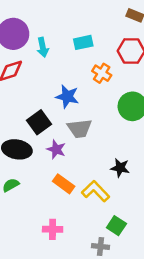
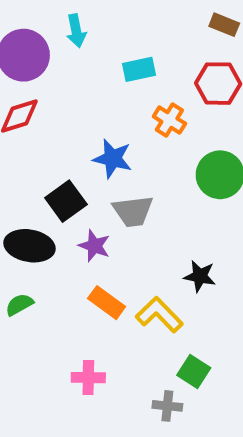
cyan arrow: (43, 47) -> (76, 31), moved

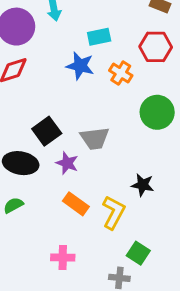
blue star: (113, 159) -> (80, 66), moved
yellow L-shape: (159, 315) -> (114, 212), turned 72

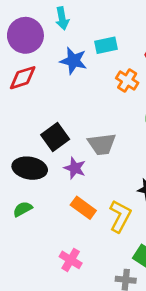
blue star: (80, 66) -> (73, 61), moved
pink cross: (63, 258) -> (71, 260), turned 30

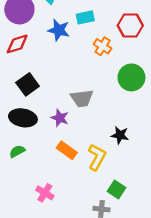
black square: (55, 137) -> (28, 84), moved
pink cross: (71, 260) -> (45, 193), moved

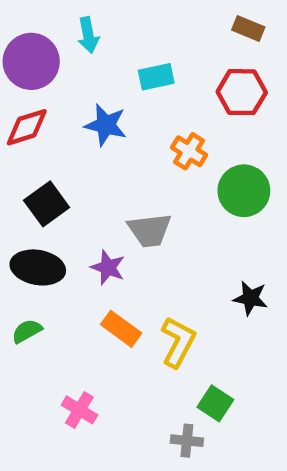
blue star: (59, 30) -> (106, 125), moved
orange cross: (103, 46) -> (189, 151), moved
black star: (120, 135) -> (250, 298), moved

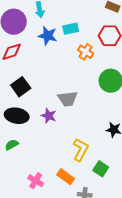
blue star: (106, 125) -> (48, 36), moved
orange cross: (189, 151) -> (86, 52), moved
orange rectangle: (121, 329) -> (66, 177), moved
green square: (215, 403) -> (101, 169), moved

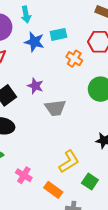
purple star: (49, 116) -> (35, 86), moved
yellow L-shape: (81, 150) -> (69, 162), turned 30
pink cross: (36, 181) -> (24, 175), moved

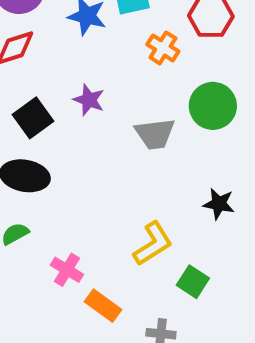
gray trapezoid: (55, 108) -> (155, 134), moved
orange rectangle: (53, 190) -> (103, 306), moved

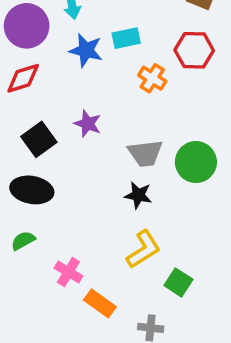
green circle: (213, 106) -> (196, 162), moved
black star: (219, 204) -> (138, 195), moved

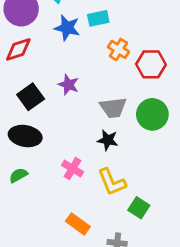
red hexagon: (194, 50) -> (151, 64), moved
yellow L-shape: (144, 249) -> (112, 182), turned 100
pink cross: (68, 272) -> (73, 168), moved

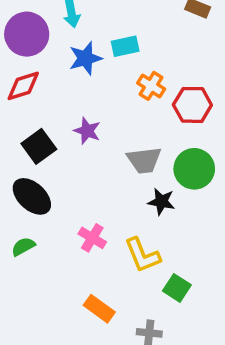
blue star: (67, 28) -> (85, 58), turned -30
black ellipse: (25, 136) -> (32, 196), turned 32
black star: (108, 140) -> (161, 202), moved

